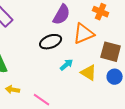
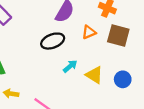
orange triangle: (84, 34) -> (89, 32), size x0.6
brown square: (111, 52) -> (118, 36), moved

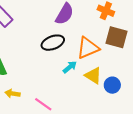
orange triangle: (89, 32) -> (88, 48), moved, size x1.6
blue circle: (123, 79) -> (112, 85), moved

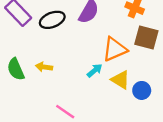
black ellipse: (53, 43) -> (52, 20), moved
yellow arrow: (12, 94) -> (44, 67), moved

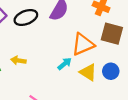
blue circle: (142, 90) -> (111, 71), moved

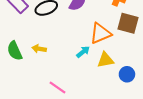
blue circle: (111, 71) -> (127, 74), moved
yellow triangle: (88, 72) -> (106, 60), turned -42

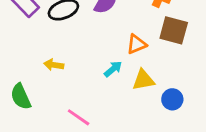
orange triangle: (100, 33) -> (136, 44), size x0.7
green semicircle: (15, 51) -> (21, 97), moved

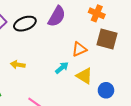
yellow triangle: (143, 80) -> (84, 76), turned 42

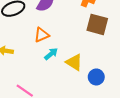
orange triangle: (79, 49) -> (42, 35), moved

